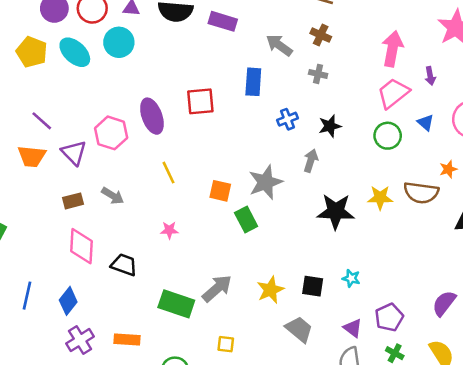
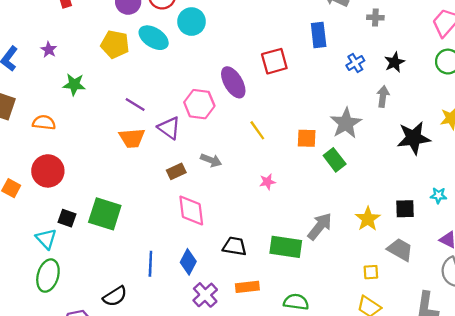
black trapezoid: (124, 265) -> (235, 246), moved
yellow square: (226, 344) -> (371, 272), moved

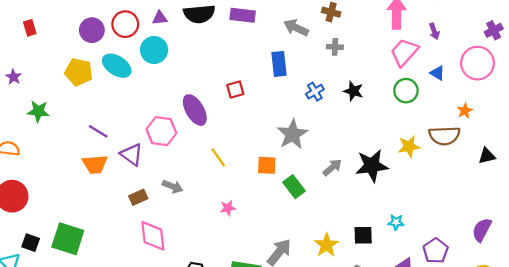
red square: (274, 61) -> (235, 89), size x0.7
black star: (394, 62) -> (353, 91), turned -30
gray arrow: (383, 96) -> (332, 167), moved, turned 42
gray star: (346, 123) -> (292, 134), moved

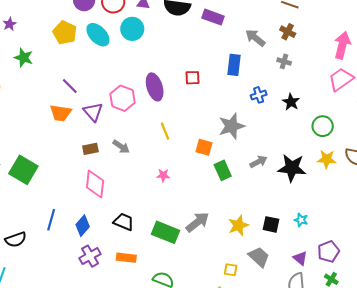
green circle: (406, 91) -> (323, 126), moved

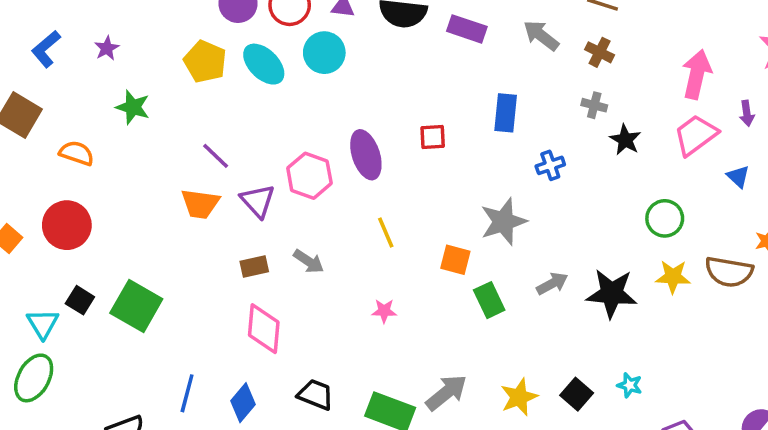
gray arrow: (255, 38) -> (541, 35), moved
black star: (291, 102) -> (625, 140), moved
black square: (271, 224) -> (577, 394), turned 30

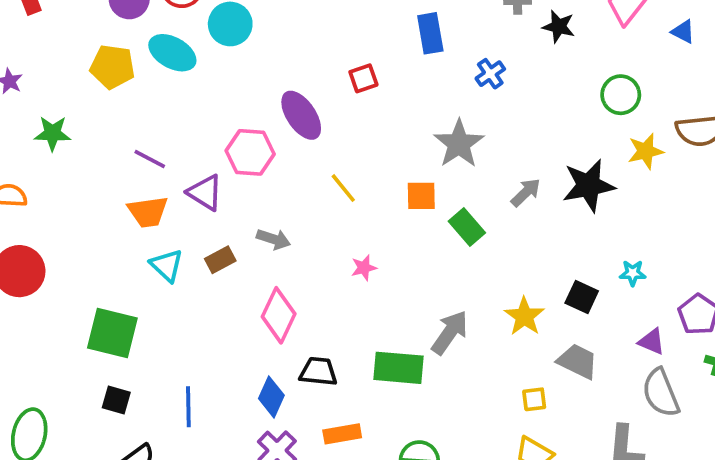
black square: (80, 300) -> (116, 400), moved
cyan triangle: (43, 324) -> (167, 265), moved
pink diamond: (264, 329) -> (279, 315), moved, turned 36
blue diamond: (243, 403) -> (271, 397), moved

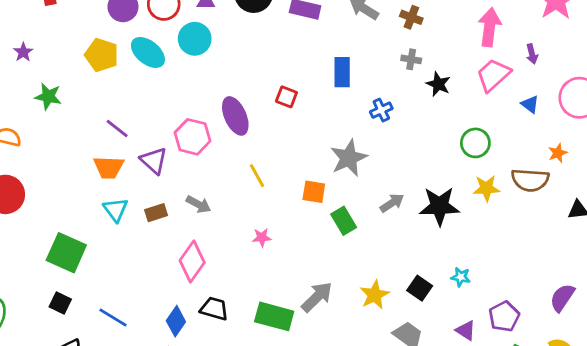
red square: (363, 78) -> (286, 97), turned 30
blue line: (188, 407) -> (113, 318), turned -68

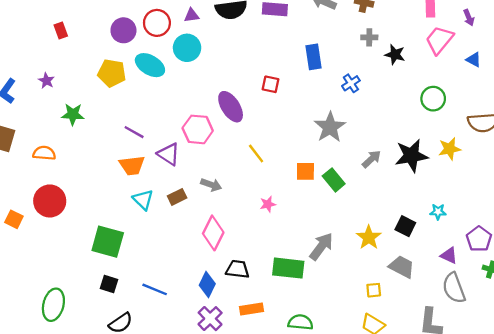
yellow star: (486, 188) -> (450, 149), moved
orange square: (314, 192) -> (305, 171), moved

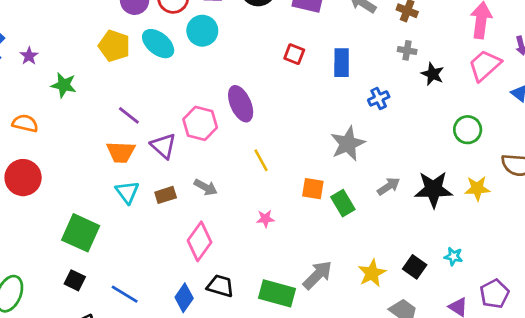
purple star: (46, 81) -> (29, 56), moved
red square: (271, 84) -> (294, 54), moved

